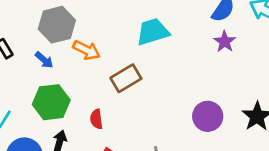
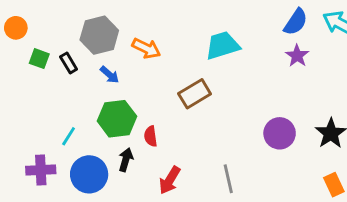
gray hexagon: (57, 25) -> (99, 35), moved
orange arrow: (86, 50) -> (146, 48), moved
red semicircle: (96, 119) -> (151, 136), moved

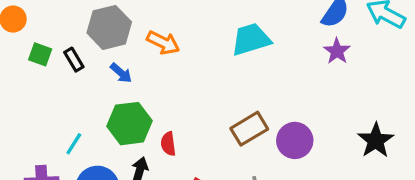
brown rectangle: (195, 94) -> (249, 129), moved
purple circle: (280, 133) -> (295, 140), moved

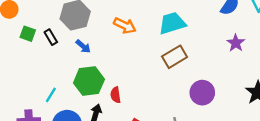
orange arrow: (163, 43) -> (125, 26), moved
purple star: (337, 51) -> (236, 43), moved
brown rectangle: (249, 129) -> (175, 57), moved

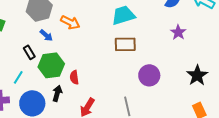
orange arrow: (125, 26) -> (70, 22), moved
black rectangle: (51, 37) -> (29, 52), moved
brown rectangle: (175, 57) -> (125, 44), turned 30

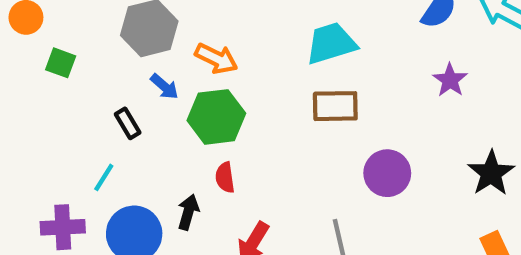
green hexagon: (51, 65) -> (216, 117), moved

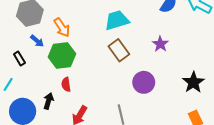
orange arrow: (216, 58) -> (62, 27), turned 30
purple star: (450, 80) -> (160, 44), moved
brown rectangle: (335, 106) -> (119, 50), turned 55

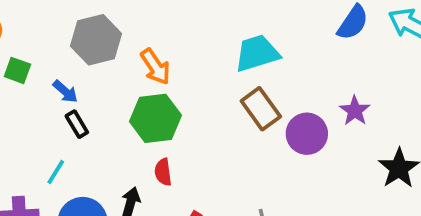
blue arrow: (37, 41) -> (65, 92), moved
purple star: (160, 44) -> (355, 111), moved
purple circle: (144, 82) -> (307, 134), moved

